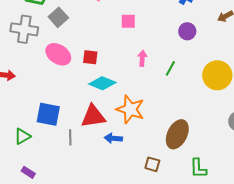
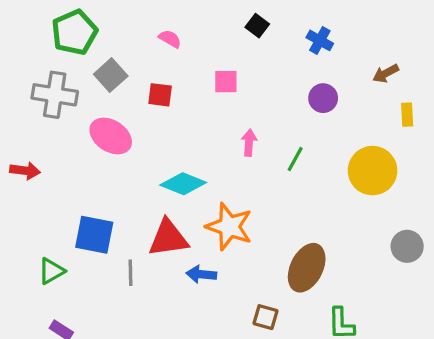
red square: (90, 57) -> (160, 95), moved

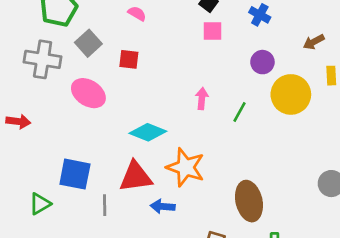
pink square: (226, 82) -> (213, 31), moved
yellow circle: (373, 171) -> (291, 94), moved
brown ellipse: (307, 268) -> (249, 201), turned -39

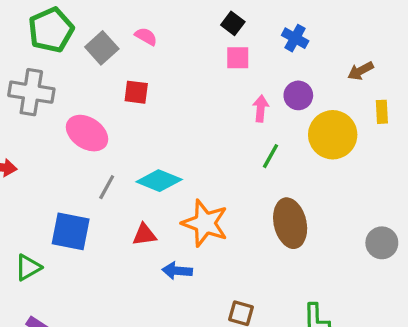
gray square: (88, 43) -> (102, 48), moved
pink arrow: (202, 99) -> (261, 109), moved
red triangle: (136, 177) -> (144, 235), size x0.6
brown ellipse: (249, 201) -> (290, 223), moved
gray line: (105, 205) -> (107, 187), moved, turned 30

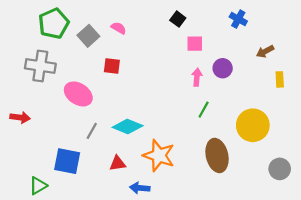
blue cross: (295, 38) -> (238, 19), moved
pink square: (238, 58) -> (195, 44), moved
yellow circle: (333, 135) -> (253, 125), moved

